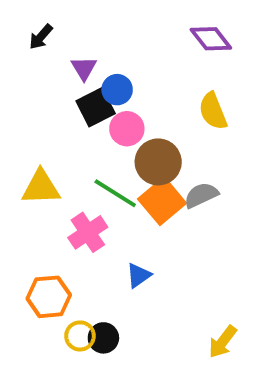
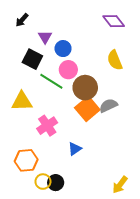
black square: (96, 107) -> (32, 59), moved, turned -36
green line: (115, 193) -> (51, 81), moved

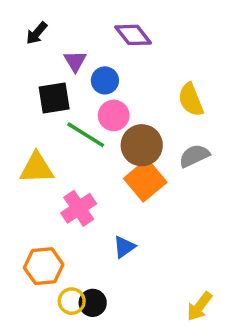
purple diamond: (114, 21) -> (133, 35), moved
black square: (32, 59) -> (54, 98), turned -36
gray semicircle: (108, 106) -> (194, 156), moved

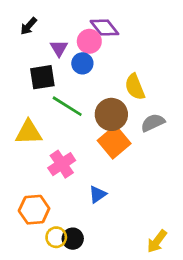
yellow semicircle: (191, 100) -> (135, 87), moved
pink circle: (114, 115) -> (89, 41), moved

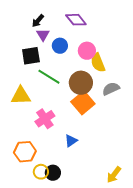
black arrow: (29, 26) -> (38, 21), moved
pink circle: (89, 41) -> (87, 51), moved

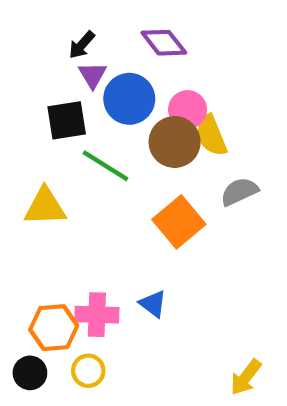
blue circle: (60, 46) -> (129, 99), size x1.5
brown circle: (81, 83) -> (175, 142), moved
pink cross: (45, 119) -> (97, 315), moved, turned 36
blue triangle: (71, 141) -> (153, 304), turned -48
black circle: (53, 173) -> (30, 373), moved

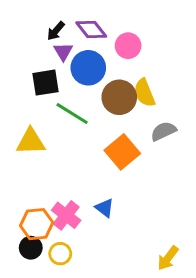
purple diamond: (164, 43) -> (91, 29), moved
pink circle: (188, 110) -> (128, 46), moved
pink cross: (97, 315) -> (66, 215), turned 36
black circle: (30, 373) -> (31, 248), moved

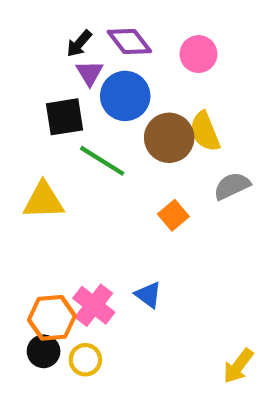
pink circle: (128, 46) -> (198, 54), moved
orange square: (122, 152) -> (173, 215), size x0.6

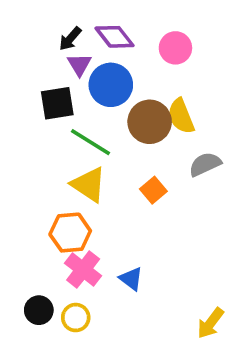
yellow triangle: (44, 201) -> (89, 185), moved, turned 36
blue triangle: (148, 295) -> (131, 279), moved
orange hexagon: (52, 318) -> (70, 233), moved

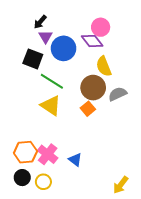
purple diamond: (115, 37) -> (92, 41), moved
black square: (57, 103) -> (33, 59), turned 30
brown circle: (150, 122) -> (93, 88), moved
orange hexagon: (70, 233) -> (25, 152), moved

